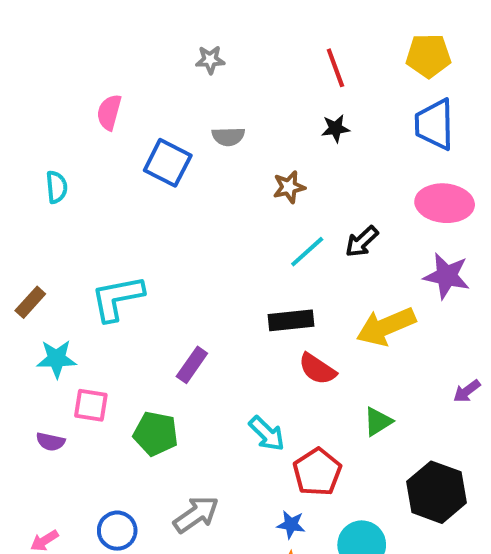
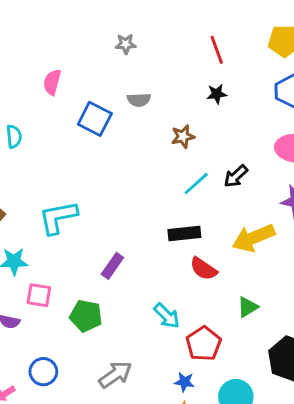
blue circle: (117, 531) -> (43, 372), moved

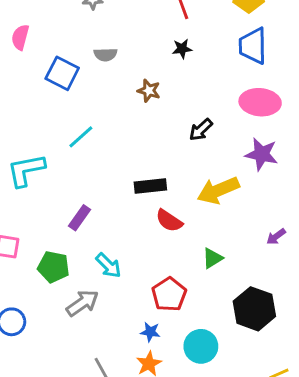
brown star: (183, 137) -> (149, 91), turned 30
cyan line: (196, 184) -> (81, 137), moved
cyan arrow: (167, 316) -> (108, 265), moved
gray arrow: (115, 375) -> (82, 303), moved

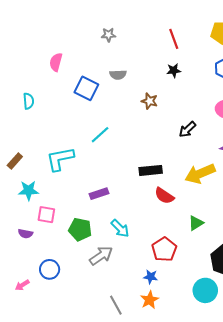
purple rectangle: (80, 218) -> (99, 194), turned 36
cyan circle: (201, 346) -> (205, 290), moved

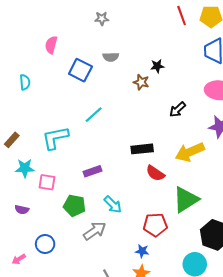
red line: (174, 39) -> (182, 15), moved
black star: (174, 71) -> (157, 66), moved
pink square: (46, 215) -> (47, 182), moved
green triangle: (196, 223) -> (186, 200), size x1.8
red pentagon: (164, 249) -> (155, 225), turned 30

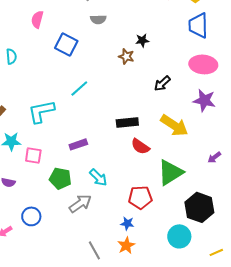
gray semicircle: (111, 57) -> (98, 19), moved
yellow arrow: (190, 152) -> (174, 125), turned -124

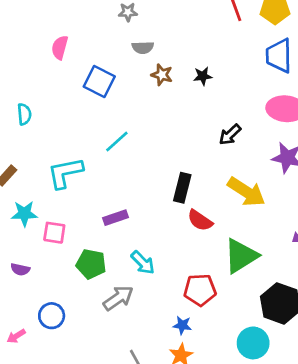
cyan semicircle: (11, 56) -> (24, 114), moved
brown star: (126, 56) -> (162, 75), moved
black rectangle: (127, 122) -> (182, 188), turned -70

